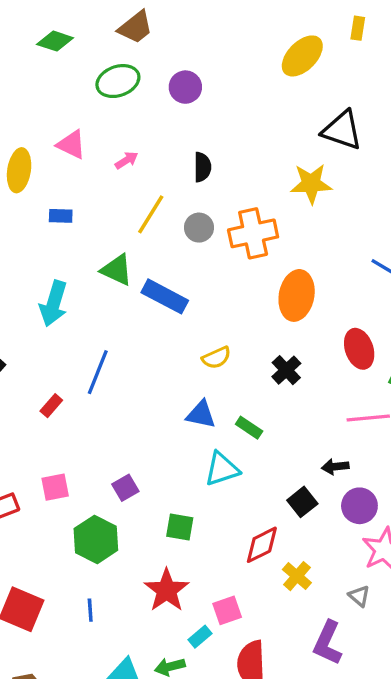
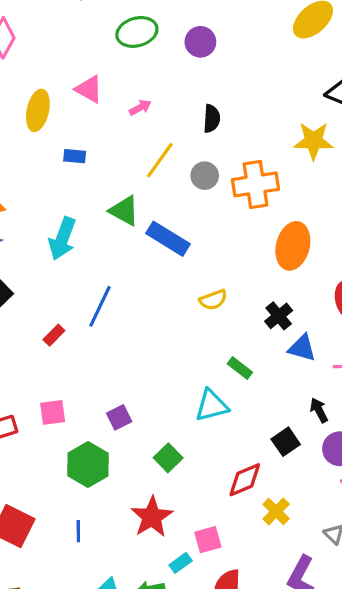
blue triangle: (201, 414) -> (302, 348), moved
black arrow: (335, 467) -> (319, 410), turned 65
green square: (180, 527) -> (168, 458), turned 32

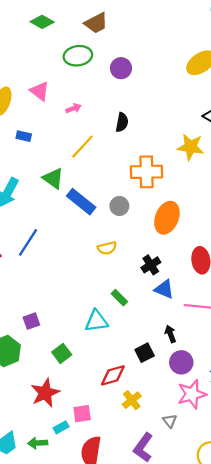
gray circle: (205, 176) -> (119, 206), moved

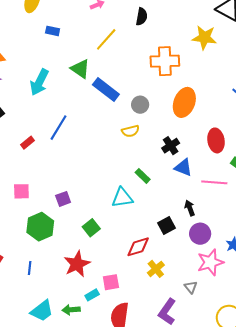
gray circle: (119, 206) -> (140, 105), moved

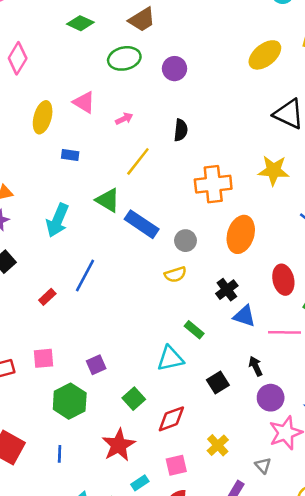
yellow star: (204, 38) -> (274, 170), moved
black square: (167, 226) -> (218, 383), moved
red diamond: (138, 247) -> (171, 419), moved
pink square: (111, 282) -> (176, 465), moved

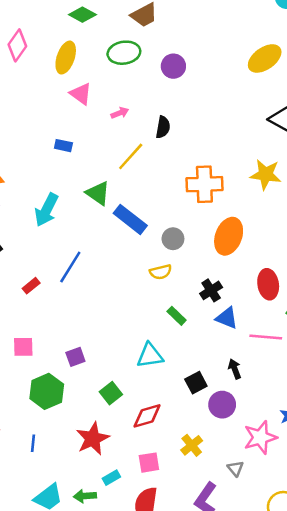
yellow ellipse: (43, 117) -> (66, 58), moved
black semicircle: (181, 130) -> (163, 127), moved
green rectangle: (194, 330) -> (177, 316), moved
purple circle: (271, 398) -> (222, 405), moved

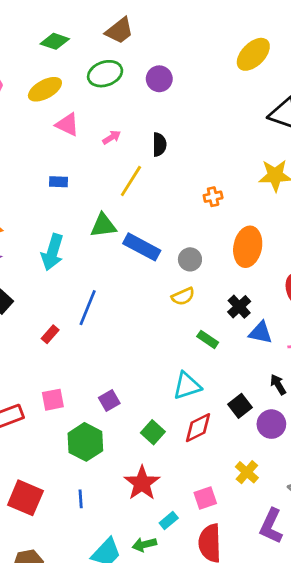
yellow ellipse: (66, 58) -> (45, 89), turned 52
orange cross: (204, 184) -> (213, 197), size x0.5
green triangle: (98, 193) -> (103, 225), turned -32
red diamond: (147, 416) -> (198, 428), moved

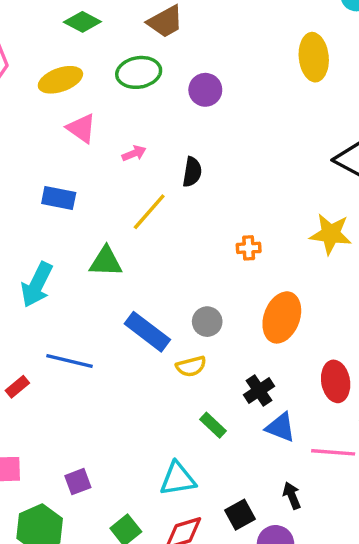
yellow ellipse: (253, 54) -> (314, 57), moved, turned -60
blue rectangle: (59, 182) -> (59, 198), size x1.4
blue rectangle: (142, 247) -> (147, 332), moved
blue line: (88, 308) -> (70, 361), turned 72

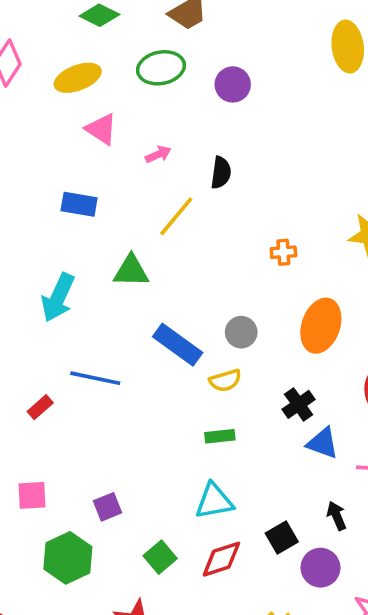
green rectangle: (213, 425) -> (220, 436), moved, turned -48

